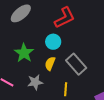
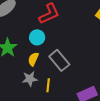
gray star: (35, 82) -> (30, 79), moved

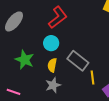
yellow line: (48, 85) -> (92, 77), moved

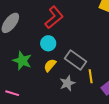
yellow semicircle: (52, 65) -> (50, 65), turned 32
gray star: (53, 85) -> (67, 83), moved

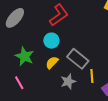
pink line: (12, 93) -> (19, 83), moved, turned 40

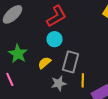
cyan circle: (51, 41) -> (55, 39), moved
gray rectangle: (78, 59) -> (71, 62), turned 60

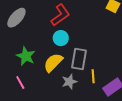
yellow semicircle: (45, 63) -> (53, 63), size x1.5

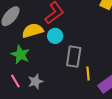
yellow semicircle: (53, 63) -> (33, 31), moved, turned 30
gray star: (69, 82) -> (35, 82), moved

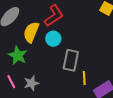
yellow semicircle: (33, 31) -> (31, 32), turned -55

